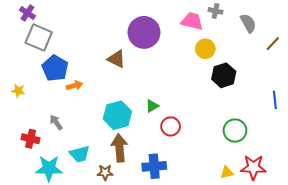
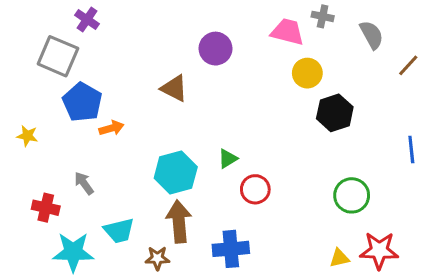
purple cross: (27, 13) -> (87, 19), moved
purple circle: (144, 32) -> (216, 49), size x0.7

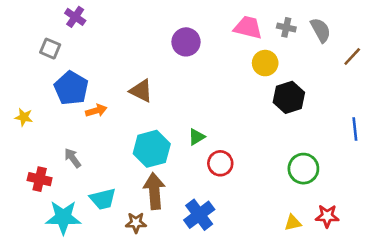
gray cross: (323, 16) -> (286, 27), moved
gray square: (58, 56) -> (50, 49), size x0.6
brown triangle: (174, 88) -> (141, 91), moved
blue cross: (231, 249) -> (199, 215), turned -32
red star: (379, 250) -> (327, 216), size x0.7

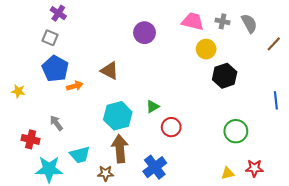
gray square: (50, 49) -> (50, 38), moved

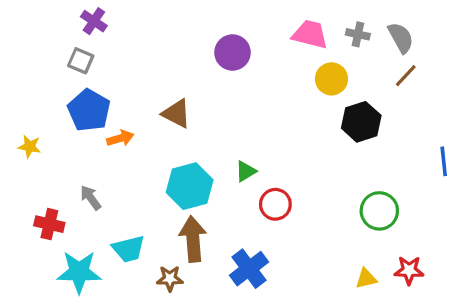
brown line: (274, 44) -> (406, 76), moved

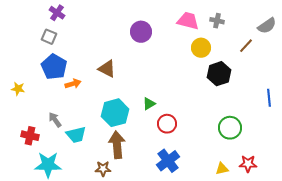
gray semicircle: (401, 38) -> (267, 26), moved, turned 84
cyan trapezoid: (129, 249) -> (76, 135), moved
blue cross: (249, 269) -> (168, 161), moved

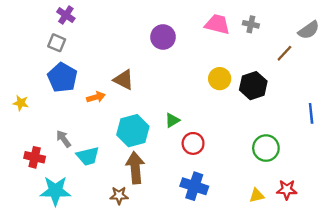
yellow circle: (201, 48) -> (220, 79), moved
orange arrow: (73, 84) -> (96, 97), moved
blue cross: (168, 161) -> (194, 186), turned -35

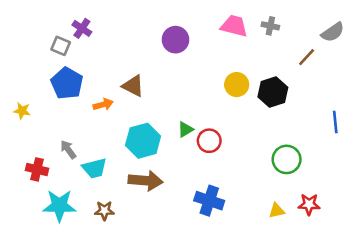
purple cross: (66, 15) -> (82, 28), moved
red circle: (193, 143) -> (209, 141), moved
brown arrow: (135, 168) -> (146, 181), turned 100
brown star: (119, 195) -> (104, 211), moved

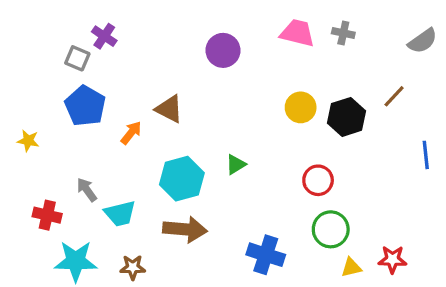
brown line: (307, 57) -> (394, 96), moved
orange arrow: (103, 105) -> (131, 133), turned -36
red circle: (209, 141) -> (318, 180), moved
green circle: (287, 159) -> (331, 229), moved

